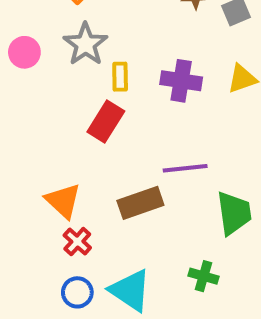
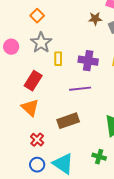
red rectangle: (106, 121) -> (33, 81), moved
purple line: (185, 168) -> (80, 89), moved
orange triangle: (63, 201) -> (30, 108), moved

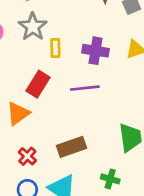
red rectangle: (33, 81) -> (38, 84), moved
orange triangle: (30, 108) -> (18, 113), turned 42
brown rectangle: (68, 121) -> (71, 147), moved

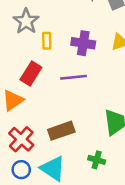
red cross: (27, 156) -> (21, 139), size x1.5

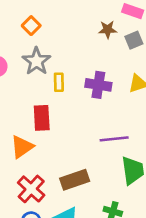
red rectangle: (31, 74) -> (42, 118), turned -35
purple line: (74, 77) -> (114, 139), moved

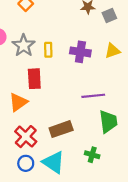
gray star: (36, 61) -> (24, 45), moved

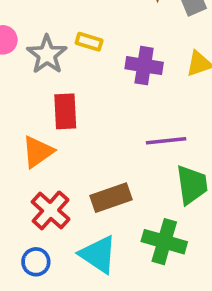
yellow rectangle: (48, 50) -> (89, 42), moved, turned -72
green cross: (92, 155) -> (164, 242), size x1.6
blue circle: (26, 163) -> (36, 262), moved

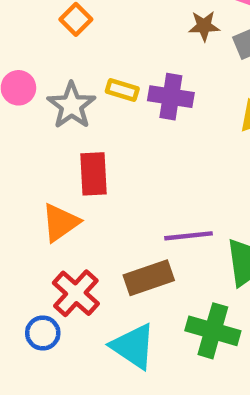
purple cross: (144, 66) -> (171, 97), moved
purple line: (166, 141) -> (189, 236), moved
blue circle: (36, 262) -> (43, 333), moved

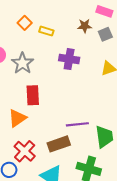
yellow rectangle: (122, 90) -> (46, 31), moved

